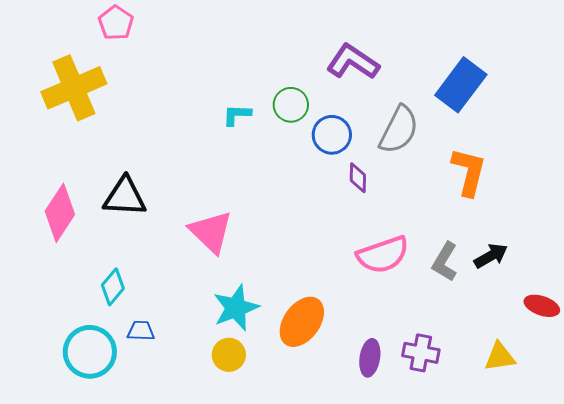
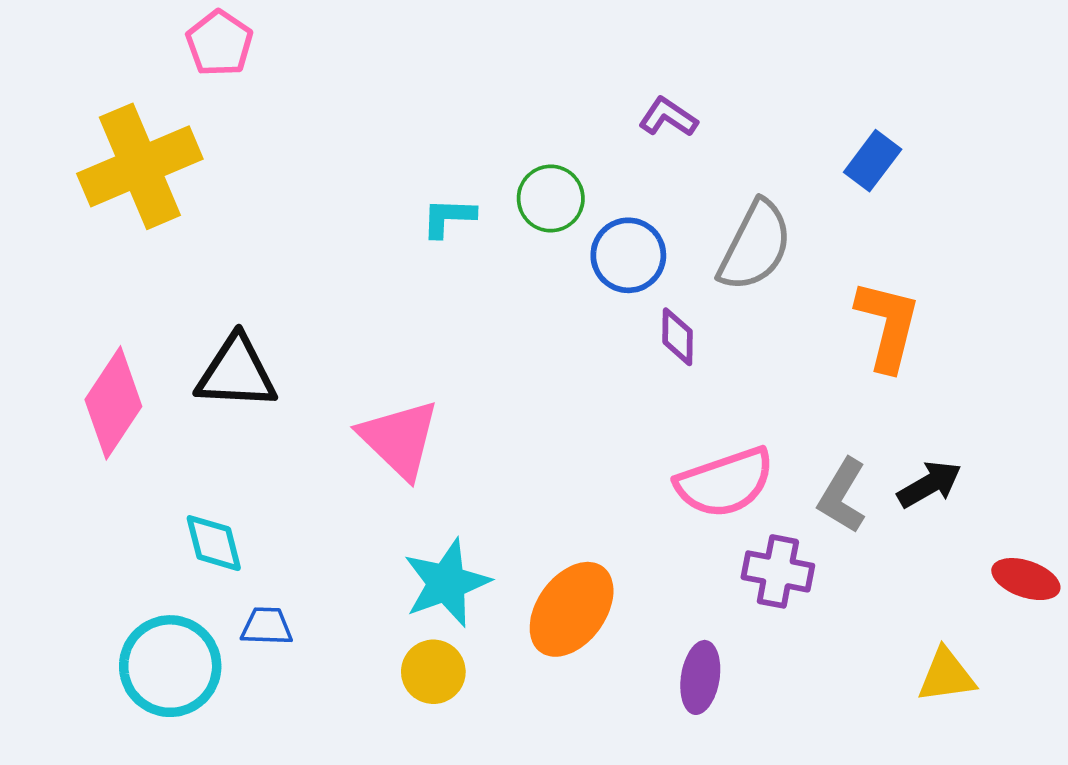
purple L-shape: (353, 62) -> (668, 117), size x0.6
blue rectangle: (461, 85) -> (873, 161), size x0.6
cyan diamond: (113, 287) -> (214, 543), turned -54
purple cross: (421, 353) -> (778, 571), moved

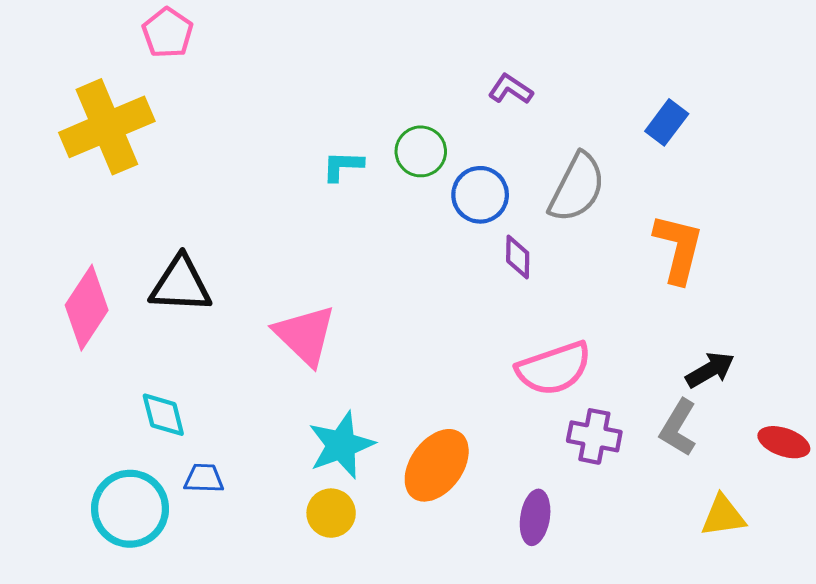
gray L-shape: (842, 496) -> (678, 428), moved

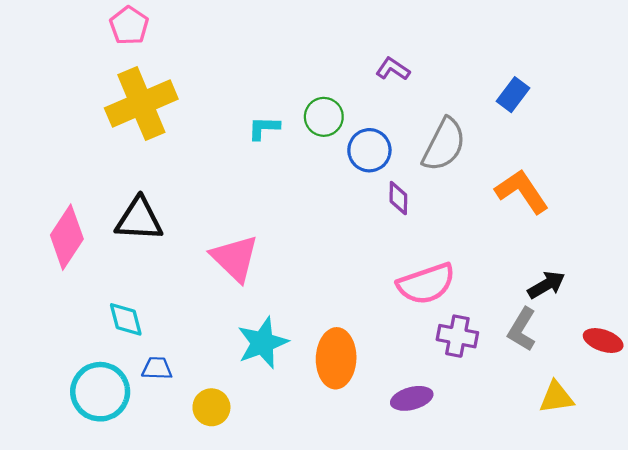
yellow cross: (107, 127) -> (141, 103), moved
orange L-shape: (678, 248) -> (522, 191), turned -48
orange ellipse: (437, 465) -> (336, 358), turned -34
yellow circle: (331, 513) -> (211, 407), moved
purple ellipse: (535, 517) -> (412, 398), turned 66

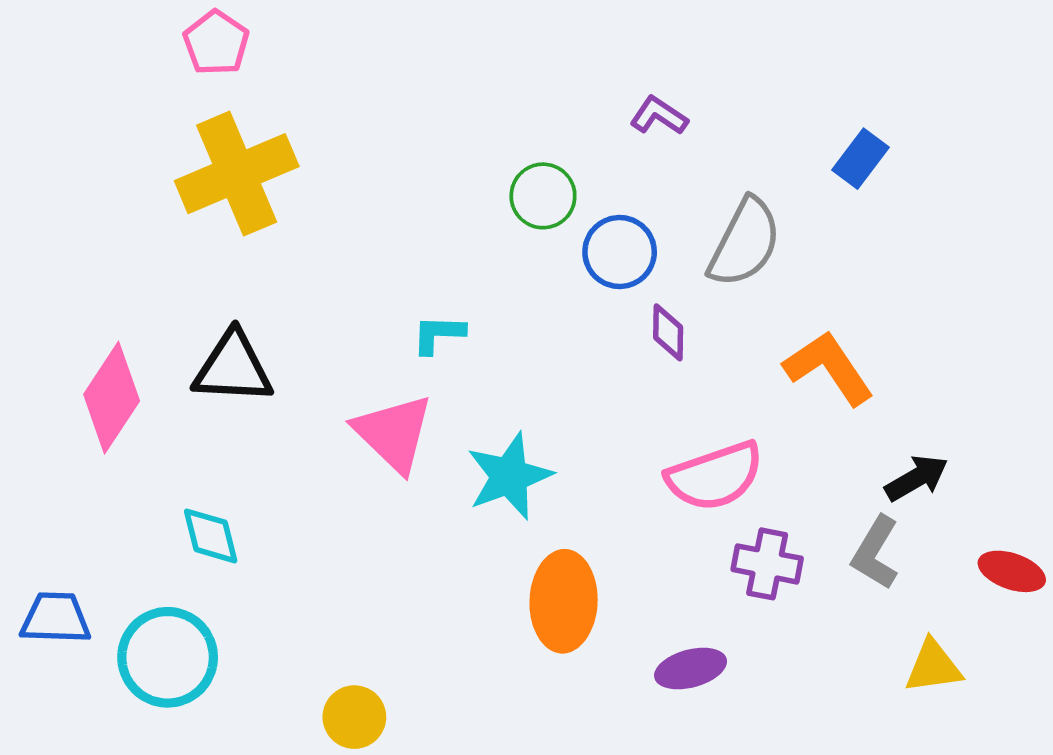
cyan L-shape: (264, 128) -> (438, 334), moved
orange L-shape: (522, 191) -> (829, 368), moved
cyan star: (263, 343) -> (509, 476), moved
blue trapezoid: (157, 368) -> (56, 618), moved, size x1.4
yellow circle: (211, 407) -> (354, 717), moved

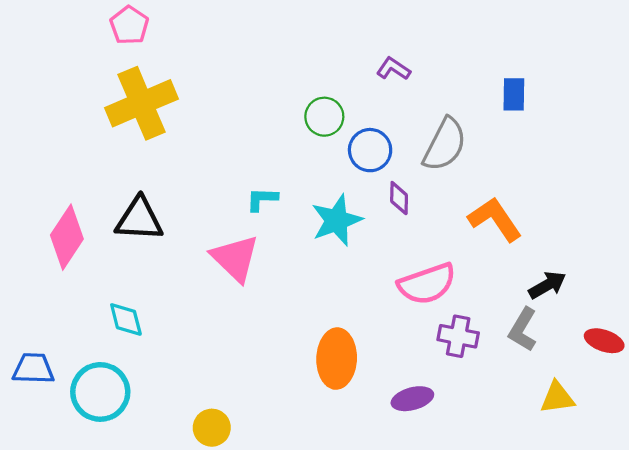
blue rectangle: (861, 159) -> (514, 94), turned -36
cyan star: (509, 476) -> (337, 220), moved

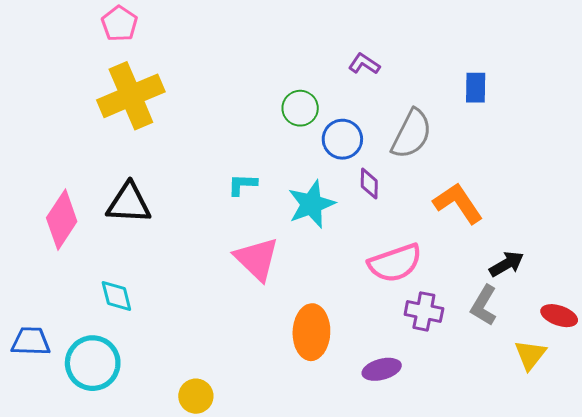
pink triangle: (235, 258) -> (257, 259), moved
yellow triangle: (557, 398) -> (530, 355), moved, turned -44

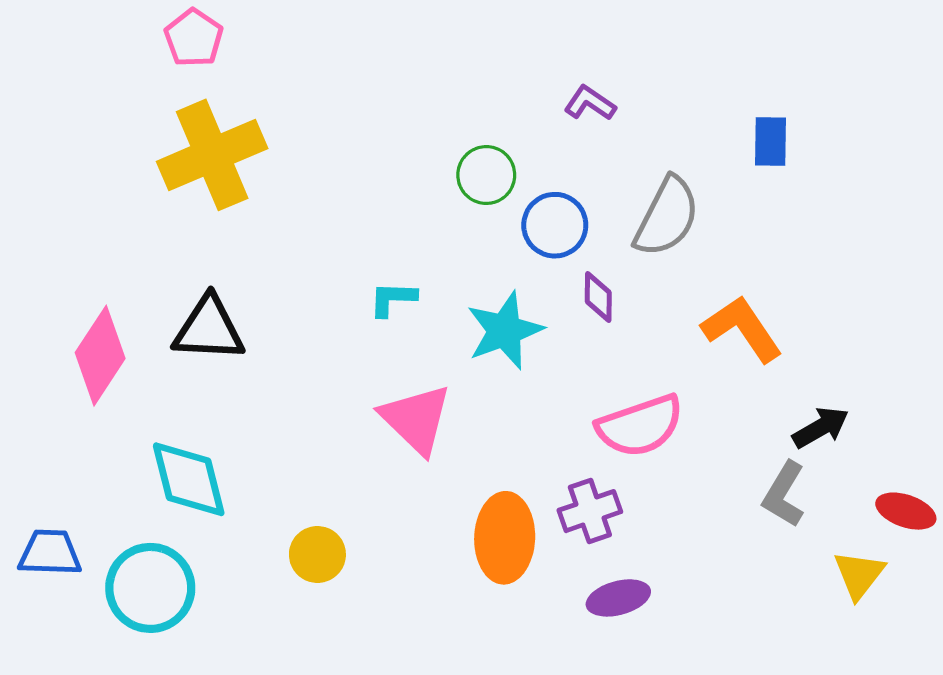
cyan diamond: (116, 296) -> (189, 479), size x1.5
purple cross: (424, 311) -> (590, 511), moved, turned -30
yellow circle: (196, 396) -> (317, 555), moved

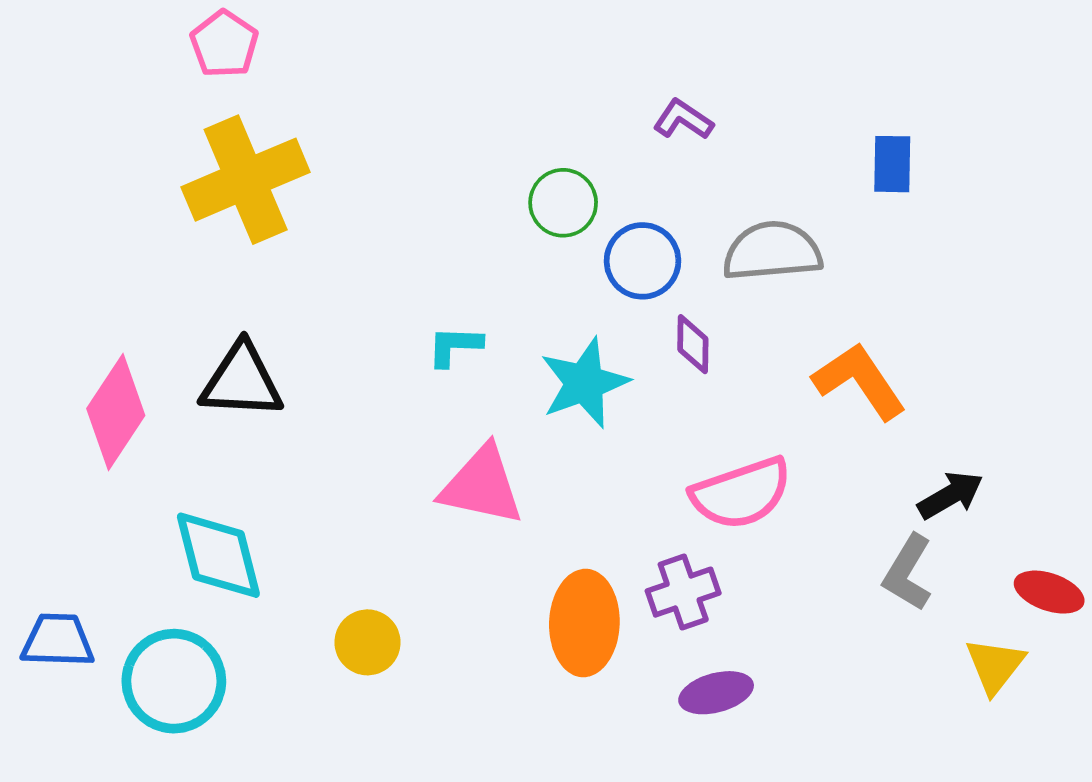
gray semicircle: (667, 217) -> (772, 251), turned -122
pink triangle: (416, 419) -> (482, 486), turned -32

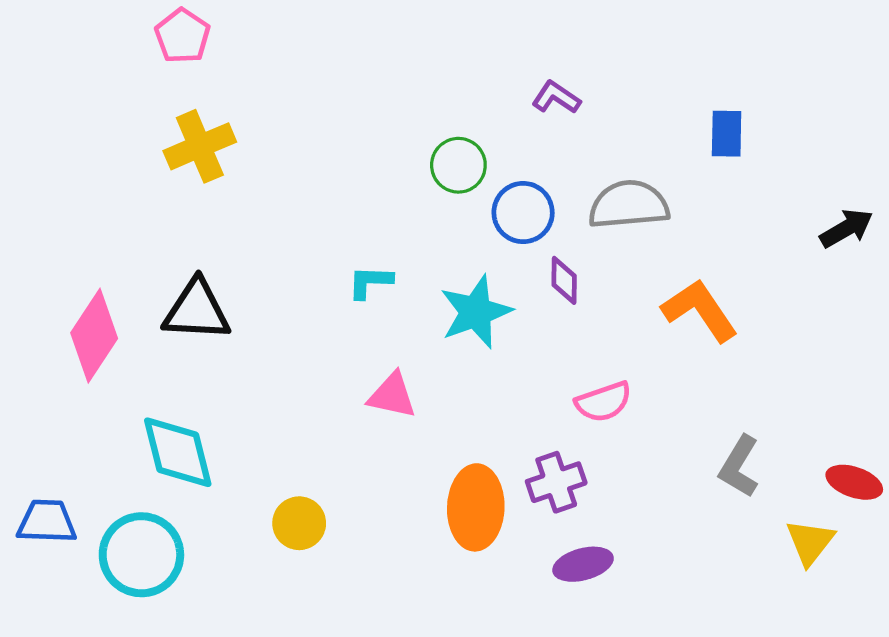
yellow cross: (246, 180) -> (200, 146), size x0.7
pink triangle: (482, 486) -> (392, 395), size x0.7
pink semicircle: (741, 493) -> (604, 402), size x0.7
black arrow: (950, 495) -> (846, 228), moved

